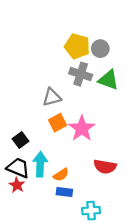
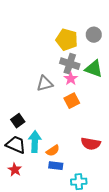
gray circle: (100, 49) -> (94, 35), moved
orange square: (58, 123) -> (72, 101), moved
pink star: (82, 128) -> (71, 79), moved, size x0.6
red star: (17, 185) -> (15, 170), moved

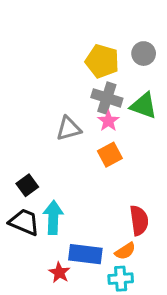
red semicircle: (91, 144) -> (139, 220), turned -108
orange semicircle: (53, 151) -> (125, 251), moved
blue rectangle: (56, 166) -> (85, 254), size x1.5
red star: (15, 170) -> (59, 273), moved

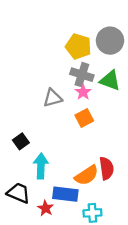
gray circle: (144, 54) -> (110, 41), size x1.5
black trapezoid: (24, 222) -> (19, 193), moved
orange semicircle: (125, 251) -> (87, 175), moved, size x1.5

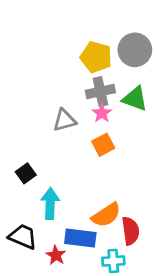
gray cross: (82, 75) -> (100, 92), turned -30
red semicircle: (106, 168) -> (131, 231), moved

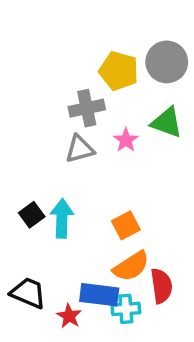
gray cross: (100, 92) -> (87, 108), moved
orange square: (103, 145) -> (126, 225), moved
cyan arrow: (50, 204) -> (62, 218), moved
cyan cross: (113, 261) -> (126, 309), moved

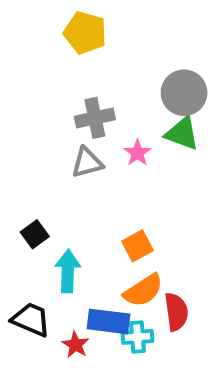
gray circle: (167, 62) -> (184, 93), moved
yellow pentagon: (119, 71) -> (85, 33), moved
cyan arrow: (62, 218) -> (68, 271), moved

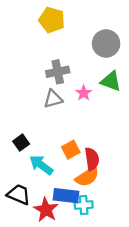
gray circle: (184, 93) -> (106, 43), moved
orange square: (137, 246) -> (71, 150), moved
cyan arrow: (68, 271) -> (41, 165), turned -55
red semicircle: (176, 312) -> (92, 159), moved
red star: (75, 345) -> (46, 210), size x1.5

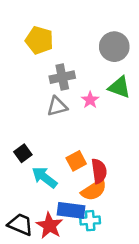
yellow pentagon: (52, 20) -> (39, 40), moved
black trapezoid: (19, 194) -> (20, 224), moved

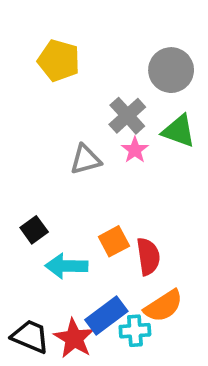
gray cross: (62, 77) -> (127, 116), moved, turned -30
cyan arrow: (44, 177) -> (66, 266), turned -36
orange semicircle: (94, 190) -> (163, 306), moved
blue rectangle: (71, 210) -> (106, 315), turned -44

